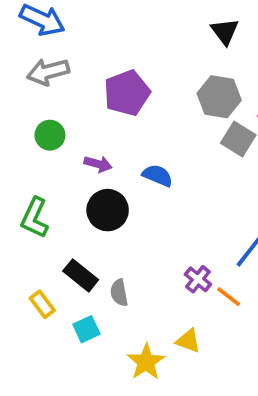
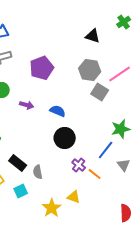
black triangle: (225, 31) -> (93, 36), turned -35
black circle: (108, 210) -> (65, 138), moved

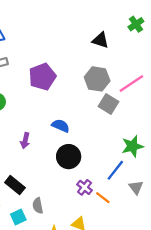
purple arrow: (27, 105) -> (25, 141), moved, turned 88
gray semicircle: (38, 172) -> (38, 206), moved

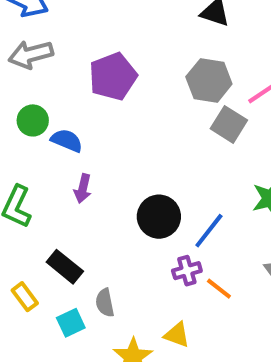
blue semicircle: (61, 126) -> (67, 141), moved
blue line: (115, 170) -> (209, 231), moved
purple cross: (85, 187) -> (187, 271), turned 35

